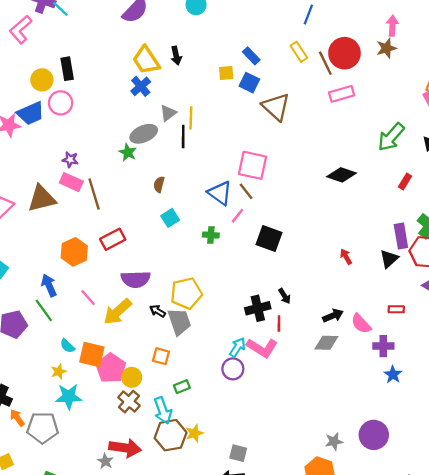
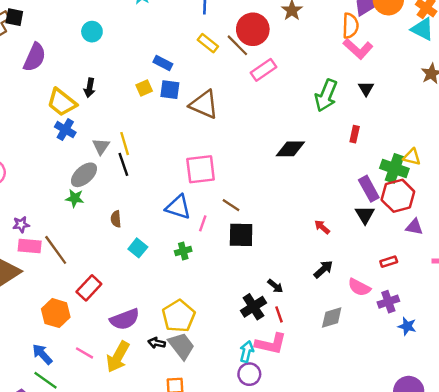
black arrow: (176, 56) -> (90, 88), turned 42
brown line: (246, 191) -> (231, 205), moved
black arrow: (333, 316) -> (323, 269), moved

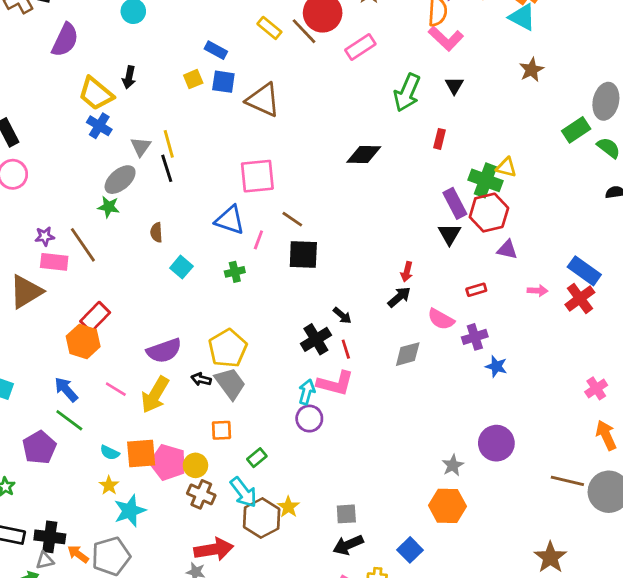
pink rectangle: (263, 70) -> (360, 47), moved
red arrow: (322, 227) -> (407, 272), moved, turned -119
brown line: (56, 250) -> (83, 245), moved
red rectangle: (89, 288) -> (95, 317), moved

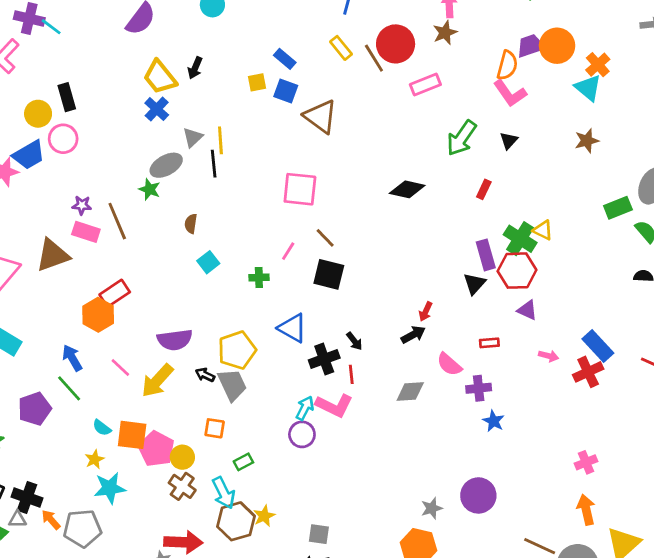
blue triangle: (230, 220) -> (292, 328), moved

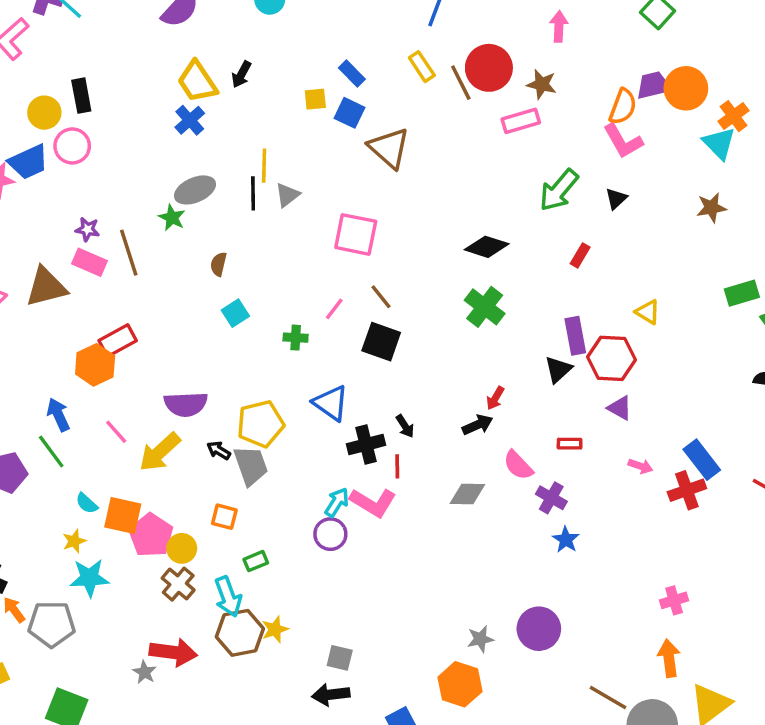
brown star: (445, 33) -> (542, 84), moved, turned 30
gray triangle: (193, 137) -> (287, 195), moved
green cross: (520, 239) -> (485, 307), moved
purple cross: (479, 388) -> (551, 498), turned 30

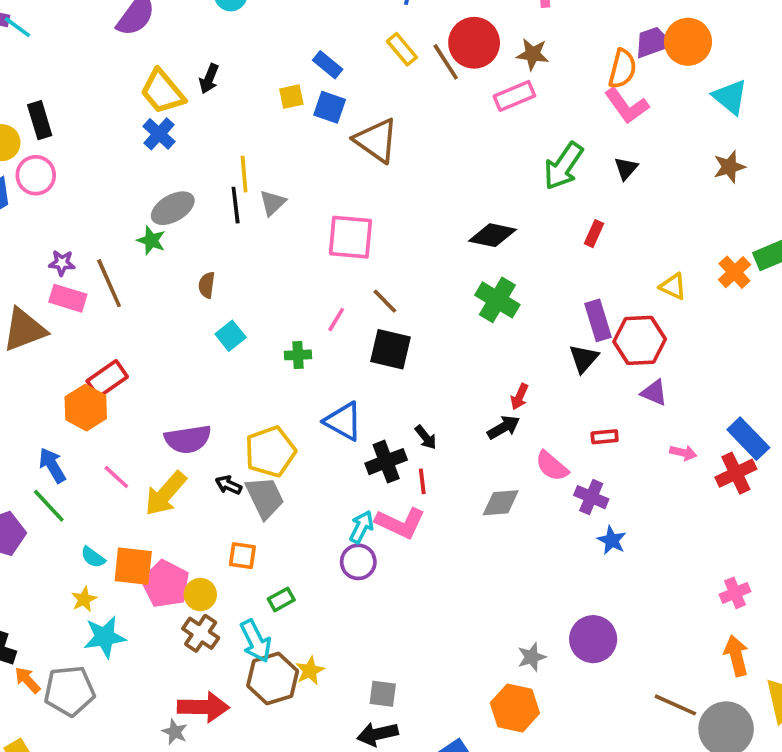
orange cross: (734, 116) -> (734, 272), moved

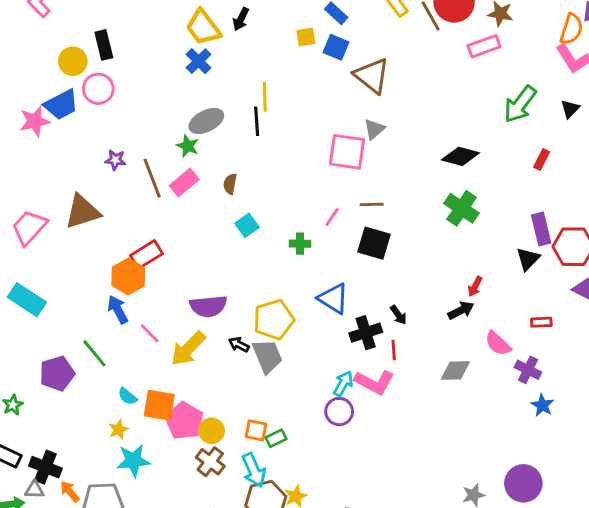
gray triangle: (273, 203) -> (374, 129), moved
pink rectangle: (68, 298) -> (184, 183), moved, turned -60
brown line: (385, 301) -> (372, 204), turned -50
blue arrow: (52, 465) -> (118, 310), moved
orange square: (242, 556) -> (256, 430), moved

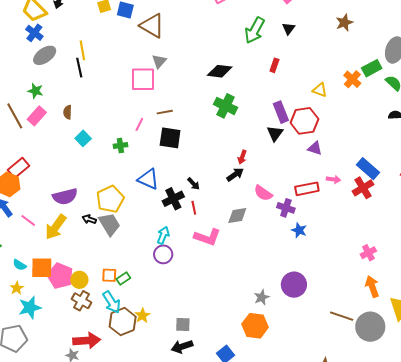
gray ellipse: (206, 121) -> (45, 55), moved
red rectangle: (541, 322) -> (307, 189), moved, size x1.6
pink L-shape: (374, 382) -> (207, 237), moved

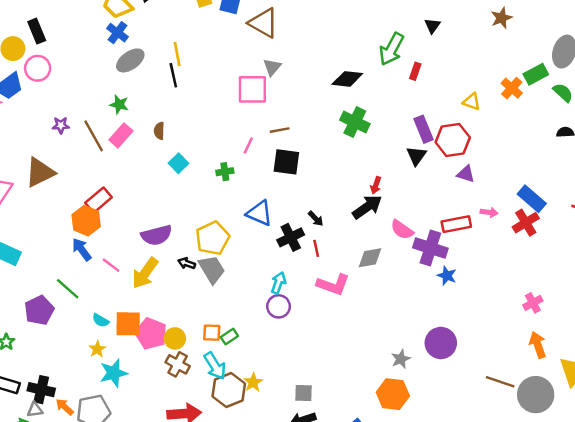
green arrow: (255, 30) -> (392, 49), moved
black arrow: (235, 175) -> (367, 207), size x1.4
purple cross: (286, 208) -> (430, 248), size x1.5

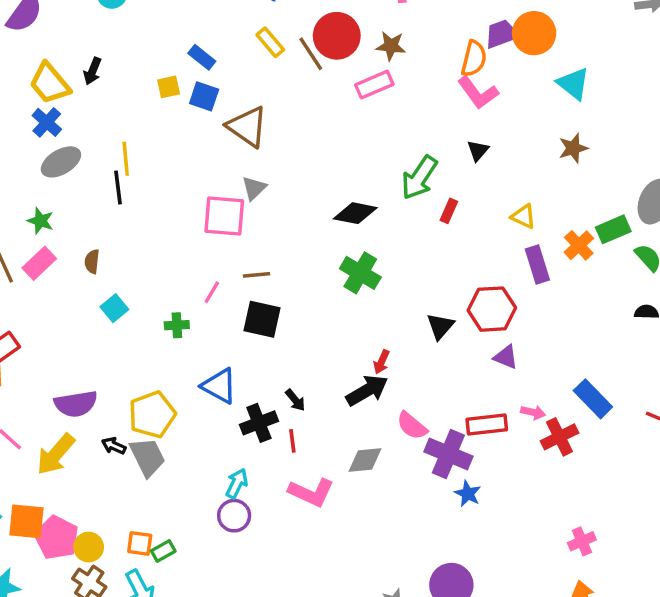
yellow triangle: (472, 102) -> (524, 216), moved
purple rectangle: (424, 129) -> (537, 264), moved
red cross: (526, 223) -> (559, 437), moved

